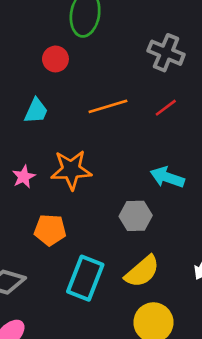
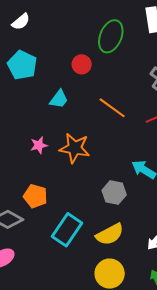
orange line: (108, 106) -> (112, 108), turned 40
orange pentagon: (50, 230) -> (35, 196), moved

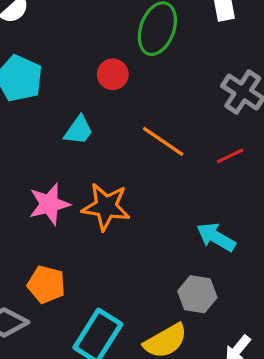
pink star: (39, 145) -> (49, 204), size x1.5
gray hexagon: (114, 193) -> (197, 294), moved

